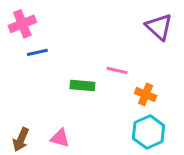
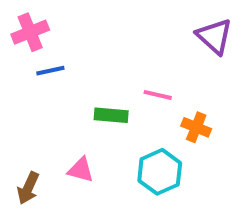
cyan hexagon: (149, 132) -> (160, 172), moved
pink triangle: (60, 138) -> (81, 170), moved

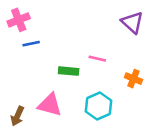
orange cross: (196, 127) -> (133, 79), moved
pink triangle: (81, 170) -> (50, 105), size x1.5

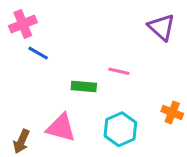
blue line: (31, 44) -> (38, 53), turned 42
orange cross: (133, 79) -> (172, 112), moved

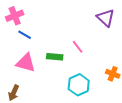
pink line: (119, 71) -> (78, 47), turned 40
pink triangle: (61, 128) -> (26, 63), moved

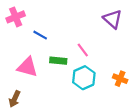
blue line: (25, 35) -> (40, 35), moved
cyan hexagon: (79, 85) -> (84, 78), moved

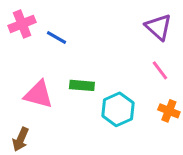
blue line: (40, 35) -> (57, 37), moved
pink line: (83, 50) -> (160, 70), moved

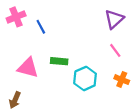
purple triangle: (158, 27) -> (114, 19), turned 36
blue line: (57, 37) -> (41, 27), turned 32

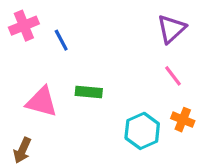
cyan hexagon: (85, 78) -> (142, 131), moved

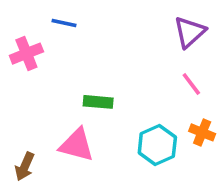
pink cross: (24, 26) -> (26, 54), moved
blue line: (61, 40) -> (64, 23), moved, turned -50
pink triangle: (42, 102) -> (77, 145), moved

